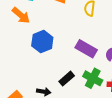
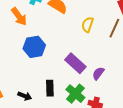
black rectangle: (67, 79) -> (50, 88), turned -63

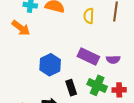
blue hexagon: (34, 47) -> (50, 65), moved
purple semicircle: (98, 73) -> (113, 60), turned -112

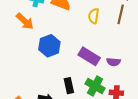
blue hexagon: (50, 65) -> (49, 46), moved

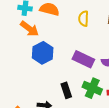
orange arrow: (25, 21) -> (29, 29), moved

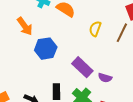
orange arrow: (29, 29) -> (25, 26), moved

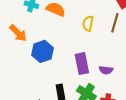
purple rectangle: (82, 67) -> (82, 64), turned 45

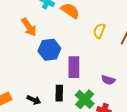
purple rectangle: (82, 64) -> (74, 67), moved

